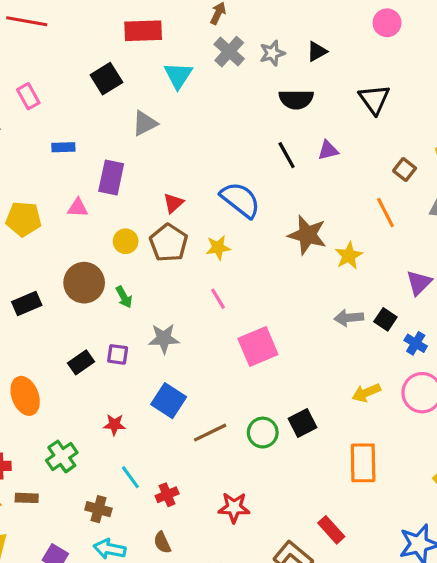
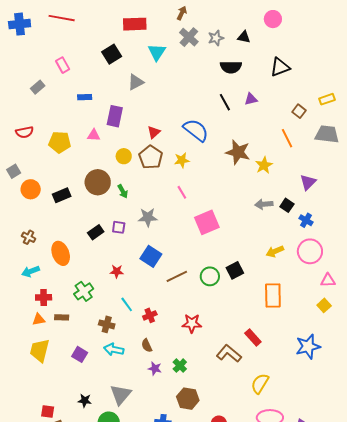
pink circle: (387, 23) -> (273, 19), moved
black triangle: (317, 52) -> (244, 37), turned 40
black triangle: (374, 99) -> (280, 67), turned 45

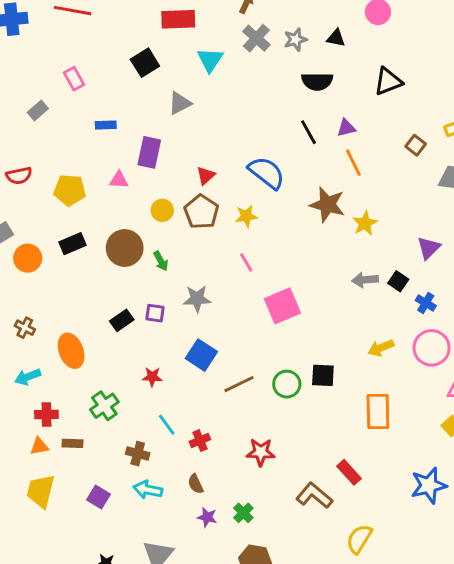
orange line: (287, 138) -> (353, 163), moved
black rectangle: (62, 195) -> (73, 244), moved
black square: (235, 270) -> (323, 375), turned 30

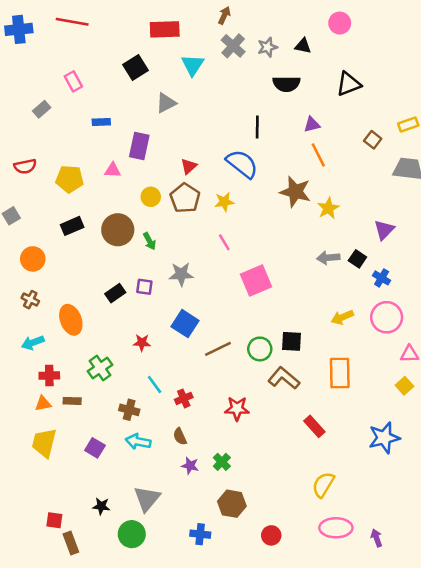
black line: (308, 132) -> (257, 127), moved, turned 30
orange circle: (28, 258) -> (33, 259), moved
brown L-shape: (314, 496) -> (284, 378), moved

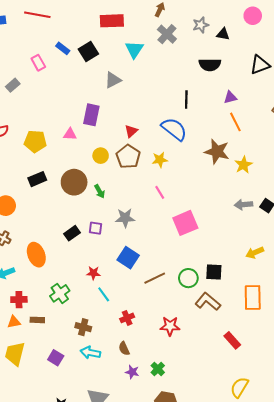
gray star: (267, 47) -> (201, 25), moved
blue rectangle: (101, 122) -> (63, 48), moved, turned 40
cyan line: (155, 384) -> (104, 294), moved

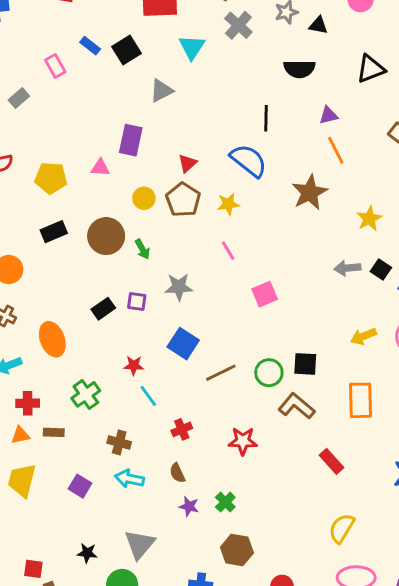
brown star: (217, 152) -> (310, 192), turned 30
yellow star: (244, 165) -> (369, 219), moved
pink square: (185, 223) -> (265, 294), size x0.7

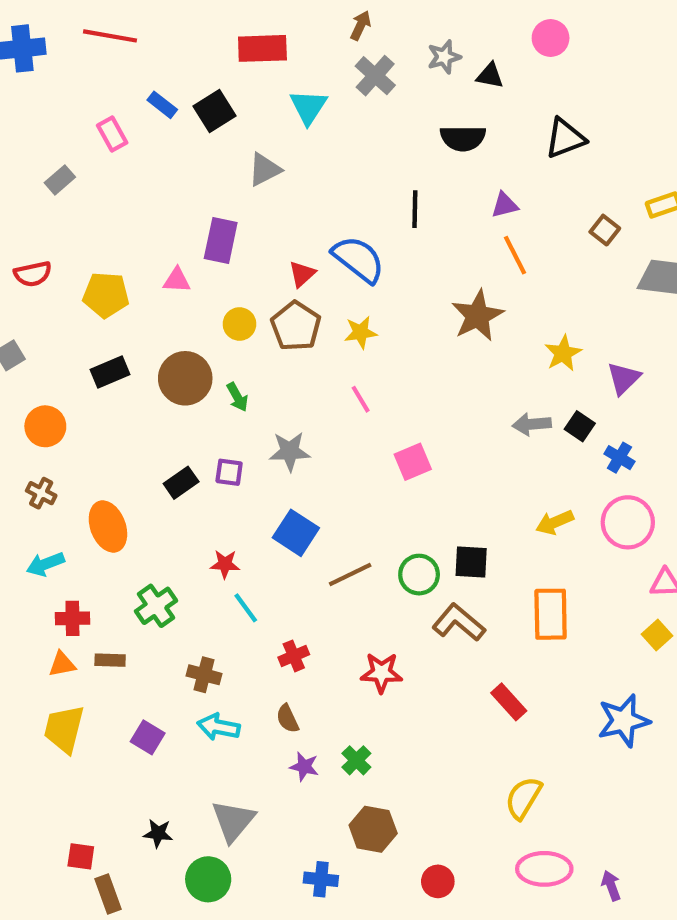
blue semicircle: (249, 160) -> (358, 259), moved

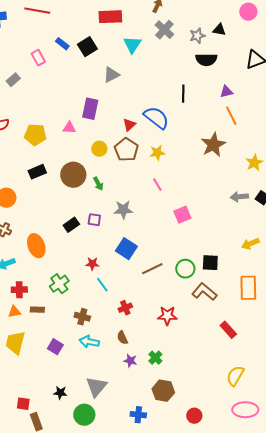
gray star: (444, 57) -> (197, 36), moved

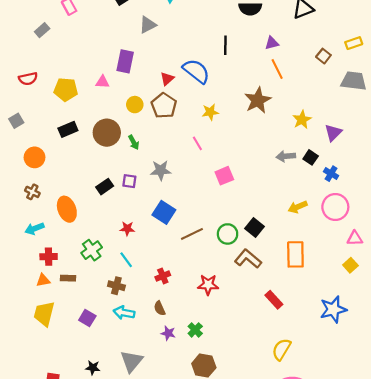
yellow star: (157, 153) -> (210, 112), moved
black square: (210, 263) -> (254, 227), turned 36
cyan line: (102, 285) -> (126, 260), moved

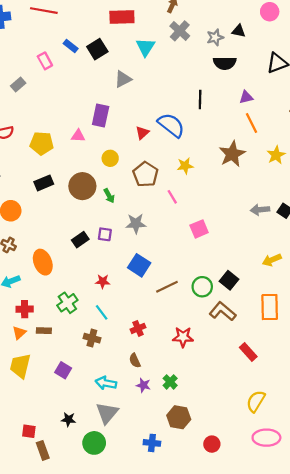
brown pentagon: (164, 106) -> (146, 174), moved
yellow star: (302, 120) -> (276, 155), moved
orange triangle: (43, 280) -> (19, 333), turned -32
cyan arrow: (124, 313) -> (106, 383), moved

